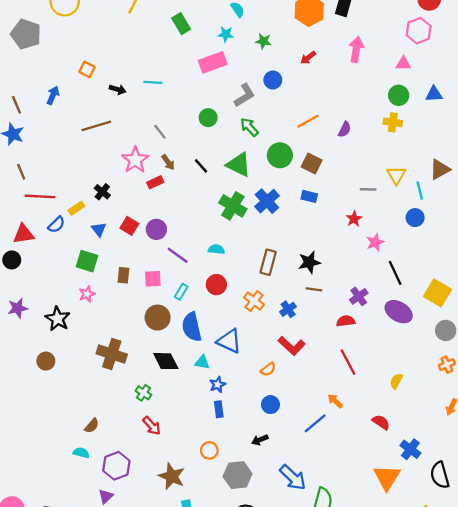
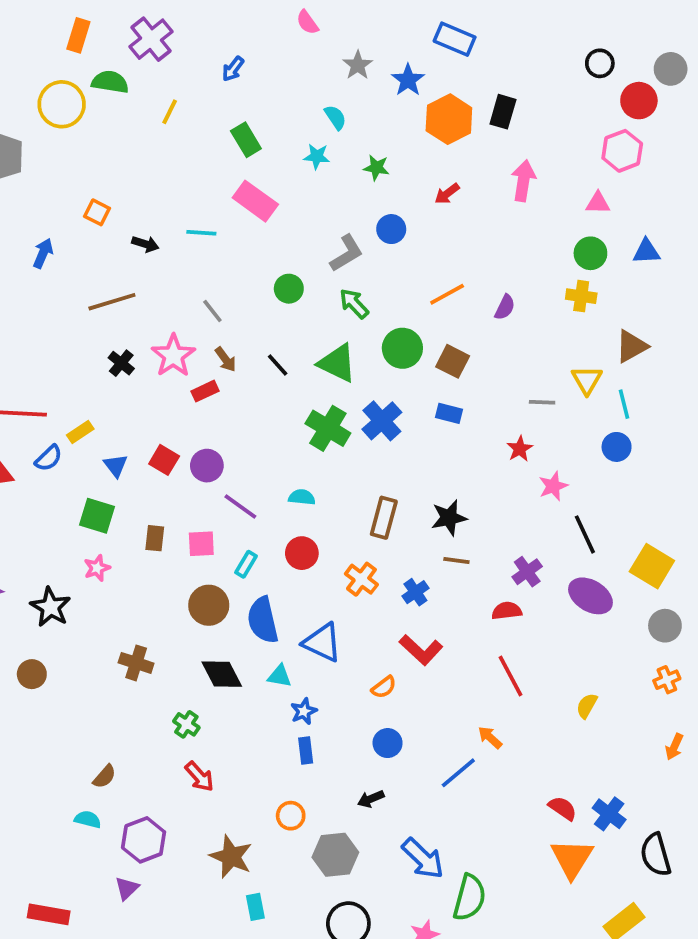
pink rectangle: (213, 62) -> (255, 201), moved, turned 56
brown triangle: (440, 169) -> (631, 346), moved
black cross: (102, 192) -> (121, 363), moved
brown cross: (112, 354) -> (136, 663), size x0.7
red semicircle: (381, 422) -> (563, 808), moved

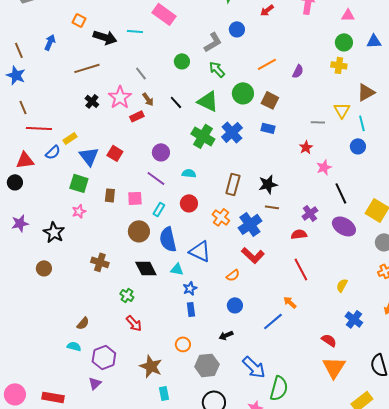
black arrow: (145, 244) -> (105, 37), size x1.6
blue triangle: (116, 466) -> (89, 156), size x1.5
purple circle: (207, 466) -> (161, 152), moved
blue cross: (415, 592) -> (250, 224), size x1.6
blue cross: (609, 814) -> (354, 319), moved

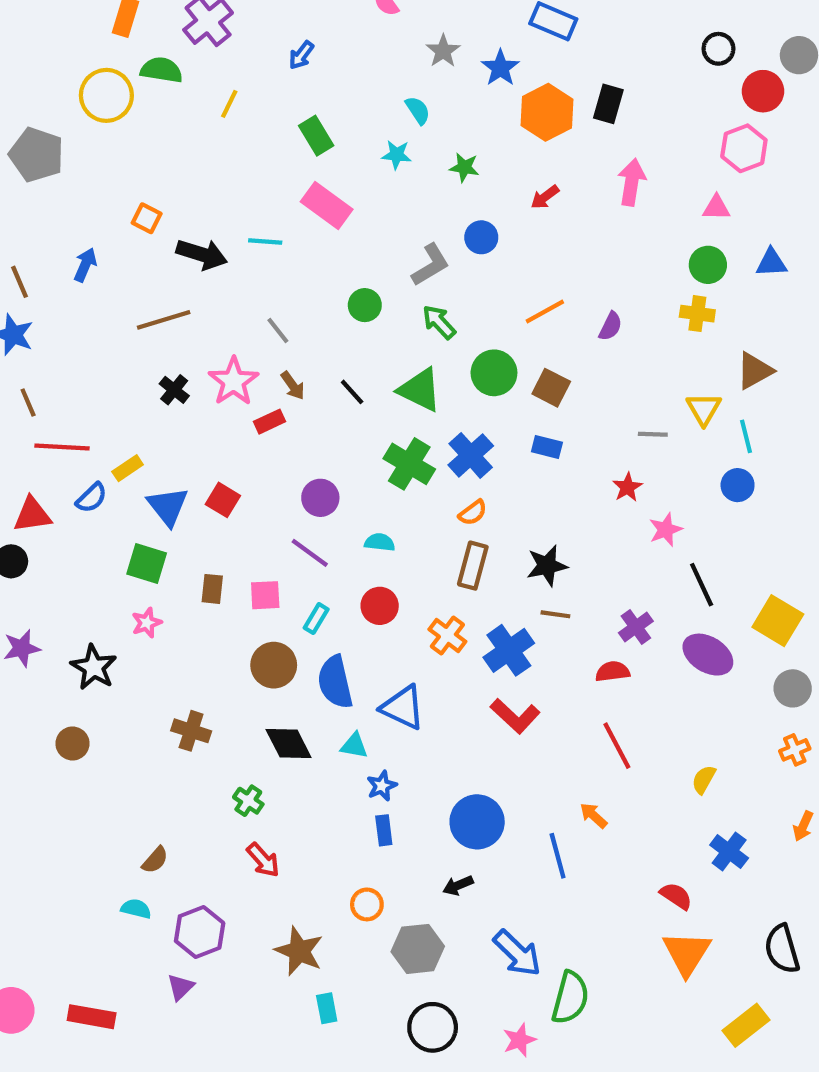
orange semicircle: (233, 275) -> (473, 513), moved
blue circle: (235, 305) -> (477, 822), size x1.6
blue line: (273, 321) -> (558, 856), turned -65

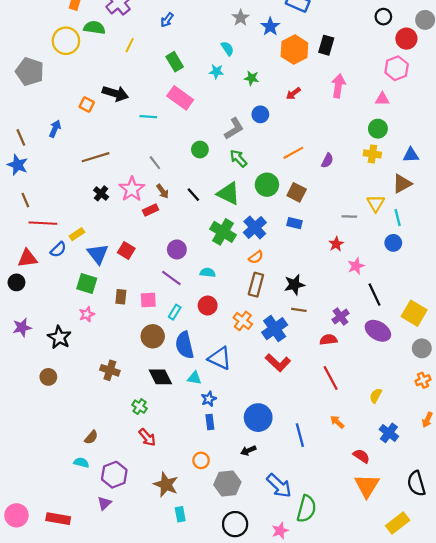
black arrow: (202, 254) -> (115, 93), moved
blue triangle: (771, 263) -> (411, 155), moved
orange arrow: (594, 816) -> (337, 422), moved

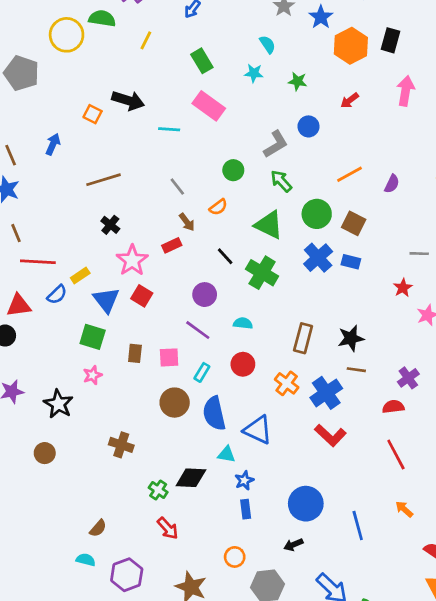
pink star: (132, 189) -> (132, 260), moved
black line: (193, 195) -> (225, 256), moved
blue cross: (255, 228) -> (318, 258), moved
orange semicircle: (256, 257) -> (218, 207), moved
black diamond: (160, 377) -> (191, 478), moved, turned -60

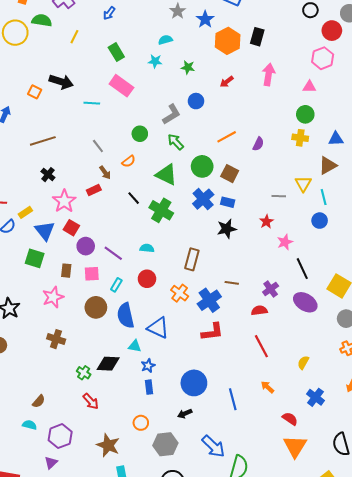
cyan semicircle: (267, 44) -> (165, 40), turned -72
purple circle: (205, 295) -> (86, 246), moved
black star: (351, 338) -> (227, 229), moved
pink star: (93, 375) -> (53, 297), moved, size x1.5
red L-shape: (330, 435) -> (212, 332), turned -50

